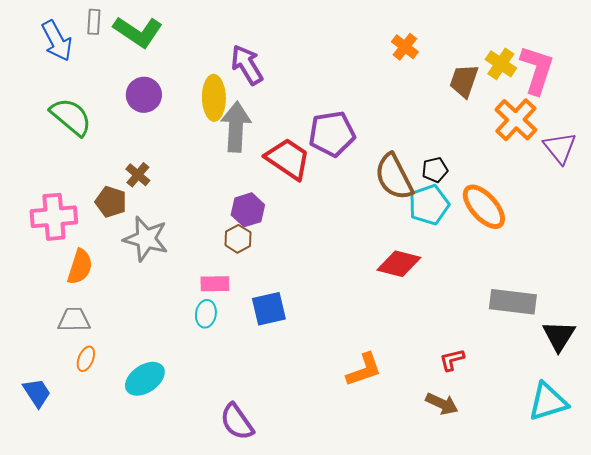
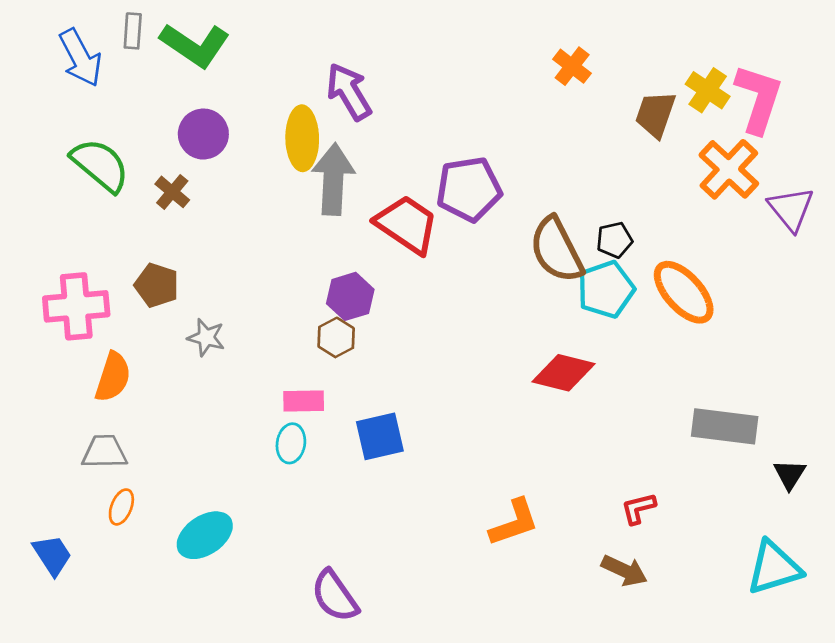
brown cross: (138, 175) -> (172, 192), moved
gray star: (146, 239) -> (206, 337), size x0.6
black triangle: (559, 336) -> (790, 474), size x0.7

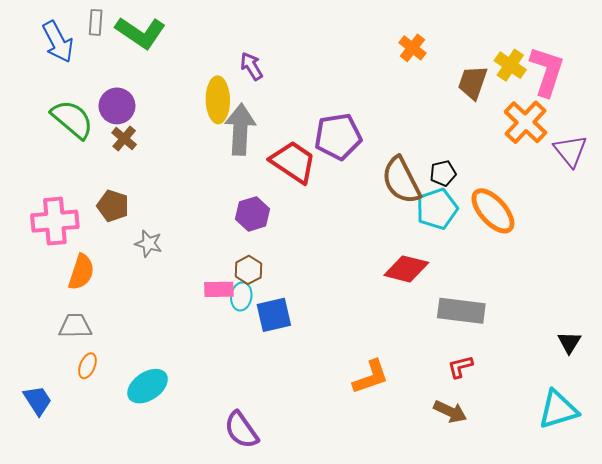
purple arrow: (349, 92) -> (251, 66), size x0.7
purple circle: (203, 134) -> (117, 106), moved
brown hexagon: (336, 337) -> (248, 270), moved
gray rectangle: (725, 426) -> (461, 311), moved
cyan ellipse: (291, 443) -> (241, 296), moved

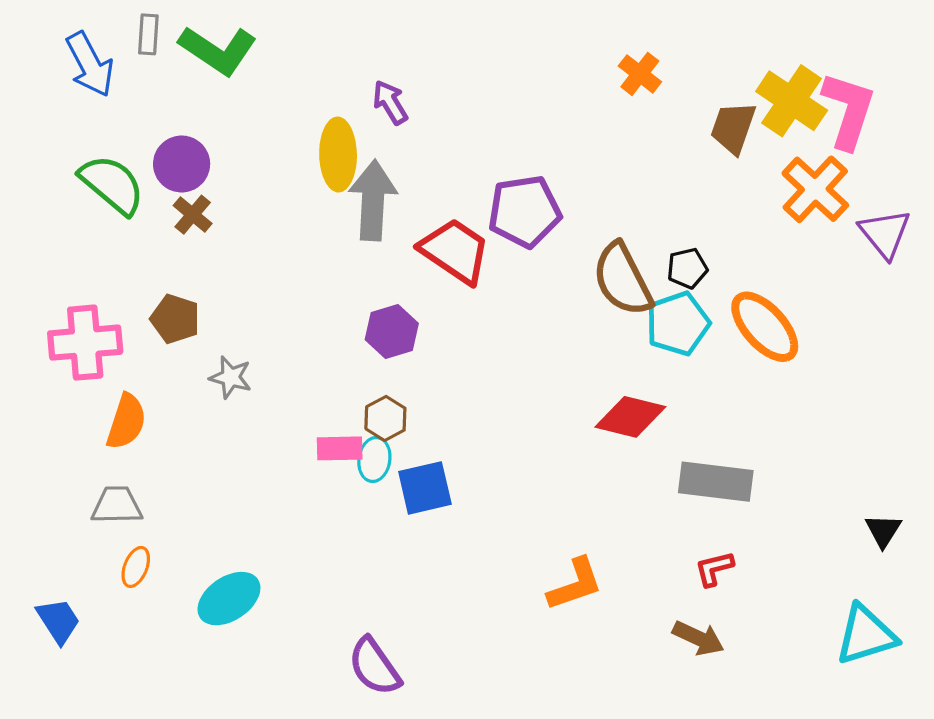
yellow cross: (510, 65) -> (792, 101), size x1.4

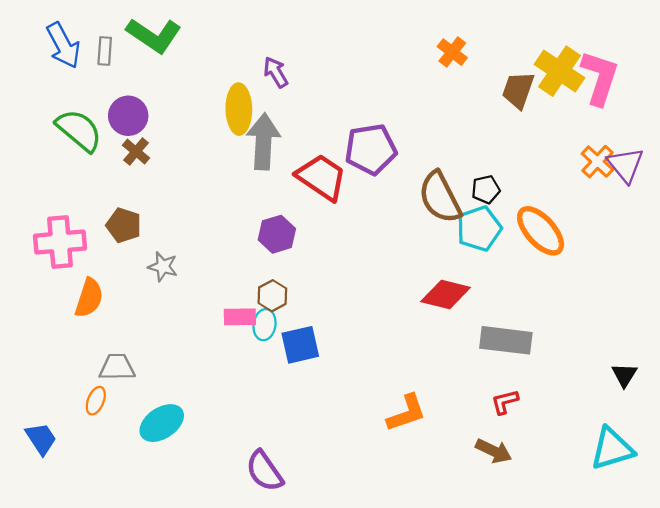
gray rectangle: (148, 34) -> (105, 51), moved
orange cross: (815, 189) -> (597, 162), moved, size x0.7
gray trapezoid: (117, 505) -> (117, 367), moved

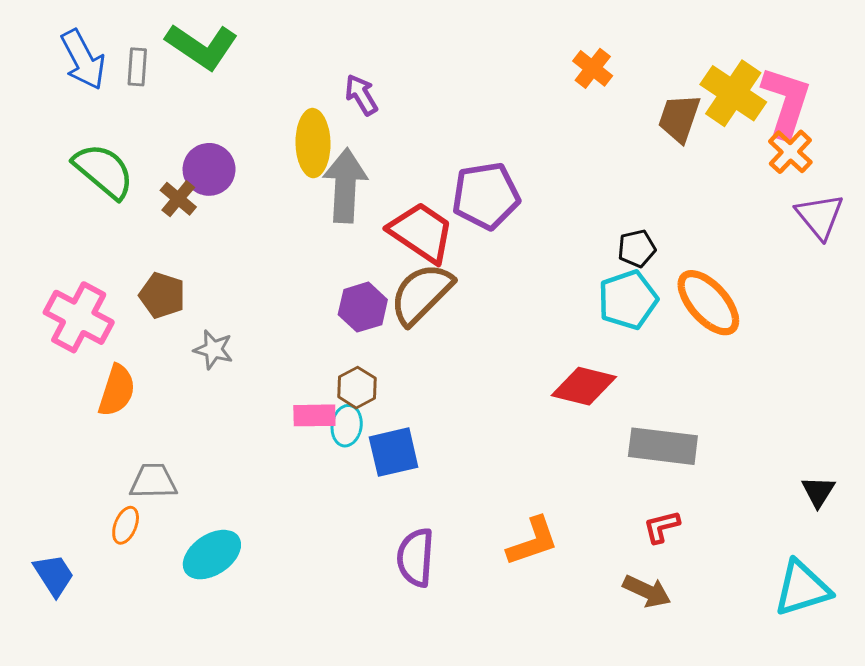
purple circle: (128, 116) -> (209, 169), moved
orange cross: (597, 162) -> (790, 152), moved
brown semicircle: (440, 197) -> (421, 294), moved, turned 72
pink cross: (60, 242) -> (79, 317), turned 33
purple semicircle: (265, 471) -> (415, 557), moved, turned 39

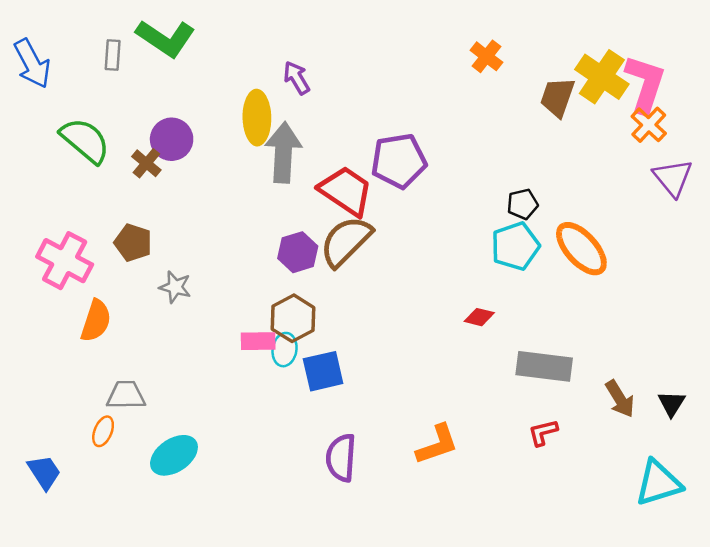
blue arrow: (83, 60) -> (32, 64), moved
red diamond: (584, 386) -> (479, 317), size x0.6
brown hexagon: (357, 388) -> (293, 318), size x1.4
brown arrow: (647, 591) -> (620, 399), moved, turned 33

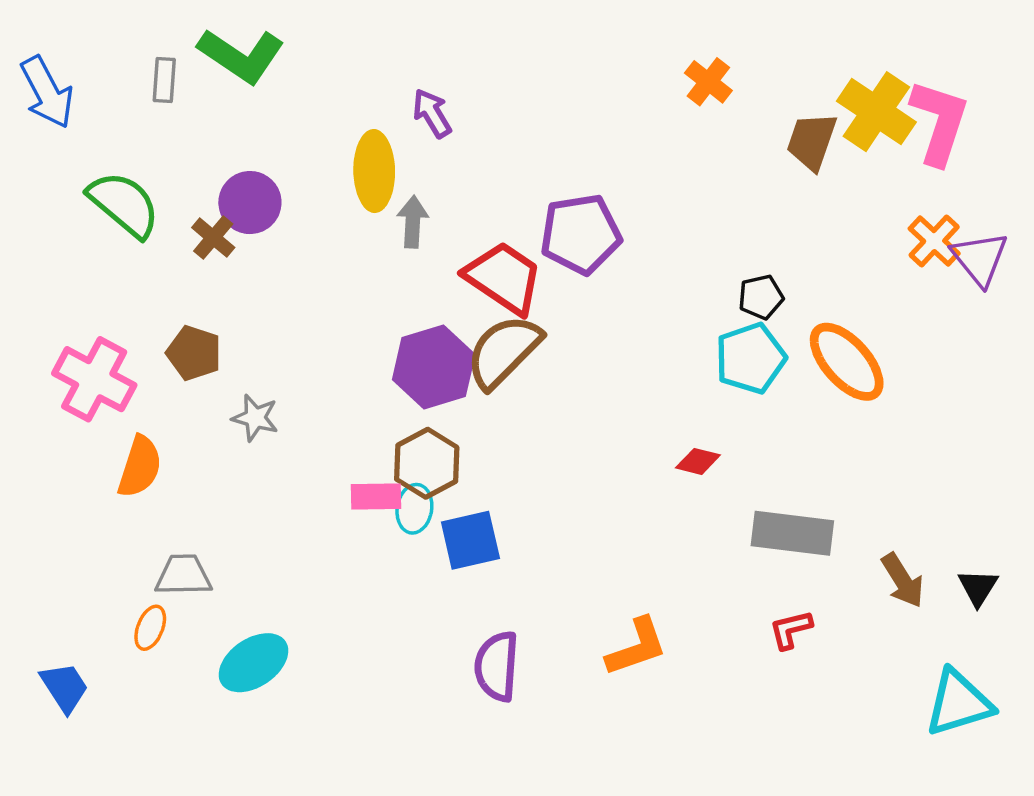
orange cross: (649, 125) -> (934, 241), moved
gray arrow: (283, 152) -> (413, 222), size x0.6
purple hexagon: (298, 252) -> (434, 367), size x1.4

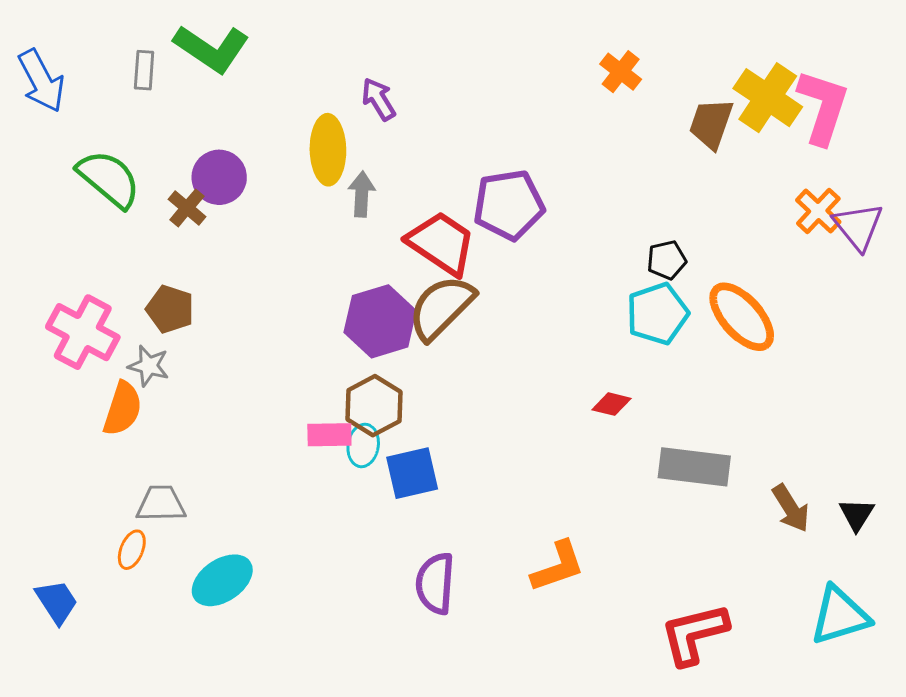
gray star: (255, 418) -> (149, 366), moved
red L-shape: (791, 629) -> (694, 634), moved, size x1.8

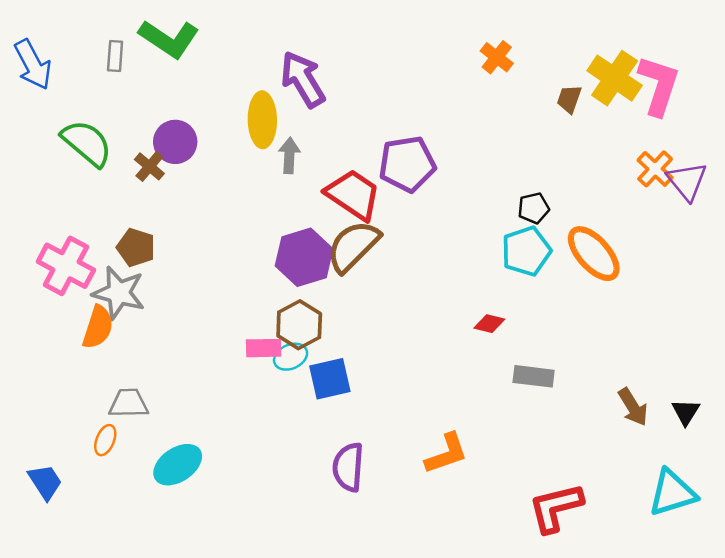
purple arrow: (379, 99) -> (303, 79), size x1.6
brown trapezoid: (711, 124) -> (569, 99), size x0.7
gray star: (149, 366) -> (119, 293), size x1.6
cyan ellipse: (363, 445) -> (291, 357), turned 56
gray rectangle: (694, 467) -> (534, 376), moved, size x0.7

